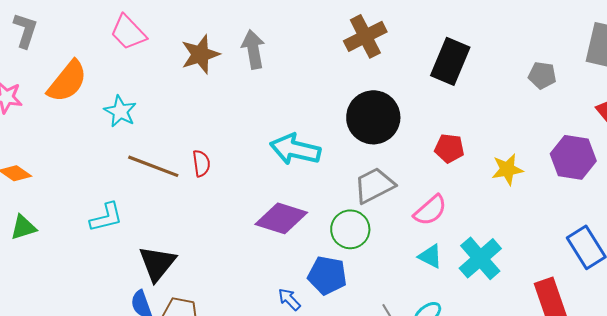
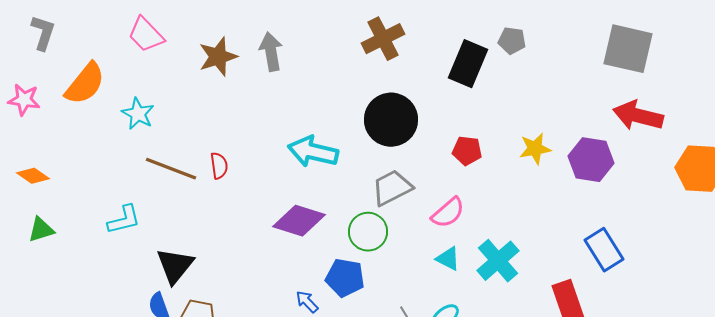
gray pentagon: (542, 75) -> (512, 41), moved
yellow star: (507, 169) -> (535, 149), moved

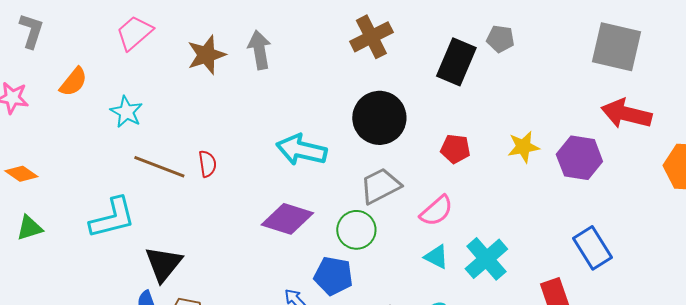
pink trapezoid: (146, 35) -> (134, 33), turned 93
orange semicircle: (85, 84) -> (73, 82), size x0.7
cyan L-shape: (124, 220) -> (112, 218), size x1.4

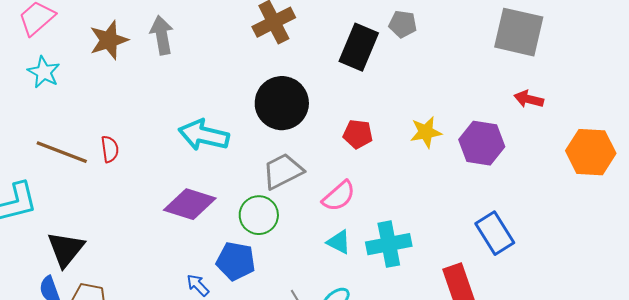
cyan star: (126, 112) -> (44, 72), moved
red arrow: (626, 114) -> (529, 99), size x0.6
cyan cross: (486, 259) -> (389, 244), turned 30

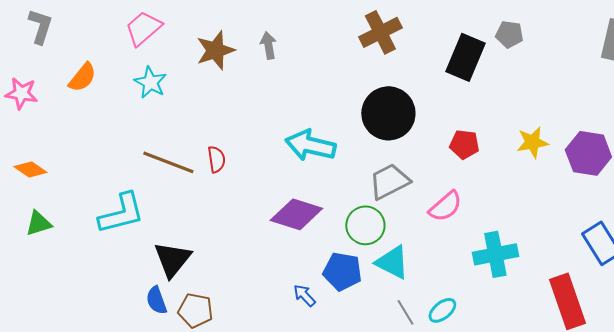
gray arrow: (162, 35) -> (268, 45), size x0.7
cyan triangle: (339, 242) -> (392, 262), moved, size x1.4

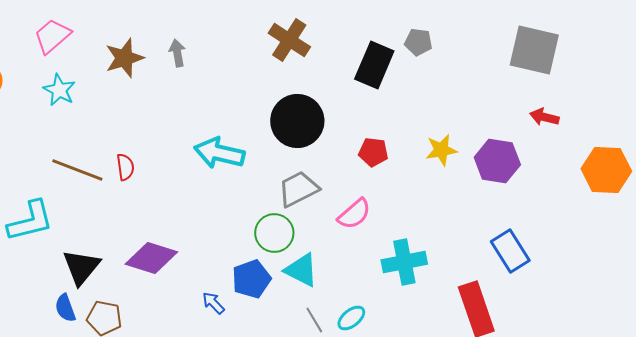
brown cross: (380, 32) -> (289, 40), turned -30
purple diamond: (296, 214) -> (151, 258), moved
blue pentagon: (342, 271) -> (251, 279), turned -30

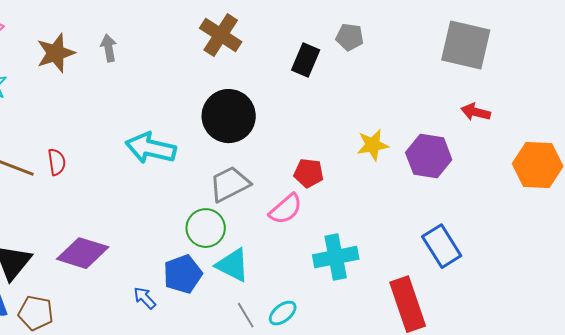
black rectangle: (374, 65) -> (306, 60), size x0.7
red pentagon: (373, 152) -> (309, 173), moved

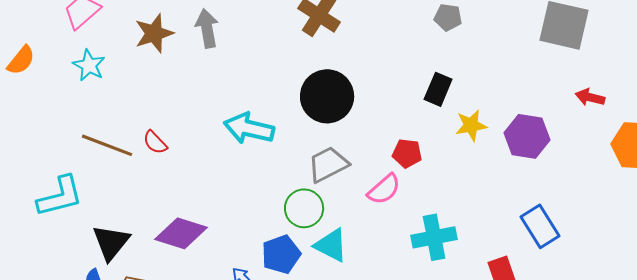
gray arrow: (109, 48) -> (207, 28), size x1.4
black rectangle: (306, 60) -> (438, 89), moved
red arrow: (476, 112) -> (590, 97), moved
red semicircle: (57, 162) -> (155, 142), turned 144

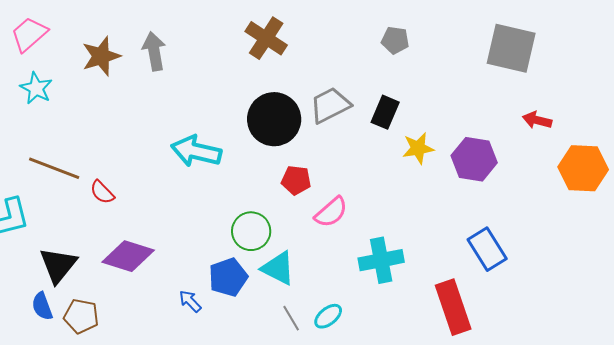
red semicircle: (155, 142) -> (102, 192), moved
red pentagon: (407, 153) -> (296, 180), moved
gray trapezoid: (328, 164) -> (330, 105), moved

